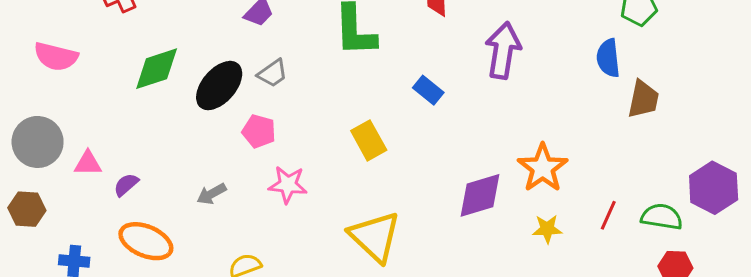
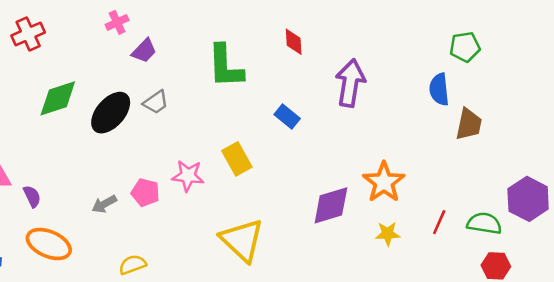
pink pentagon: (259, 131) -> (145, 192), moved
purple semicircle: (126, 185) -> (32, 196), turned 105
pink star: (288, 185) -> (188, 176), moved

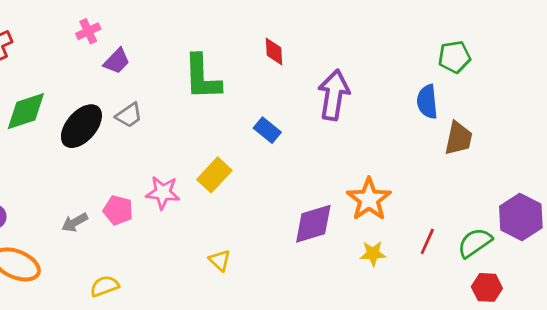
yellow rectangle: (237, 159) -> (214, 175), turned 72
green semicircle: (484, 223) -> (475, 243), turned -44
yellow triangle: (242, 240) -> (220, 260), size x0.5

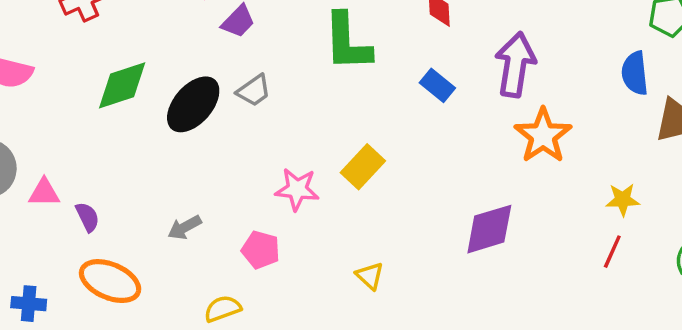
blue rectangle: (267, 130) -> (437, 85), moved
orange star: (369, 199) -> (543, 136), moved
pink pentagon: (118, 210) -> (261, 250), moved
red line: (427, 241) -> (612, 252), moved
yellow star: (373, 254) -> (623, 200), moved

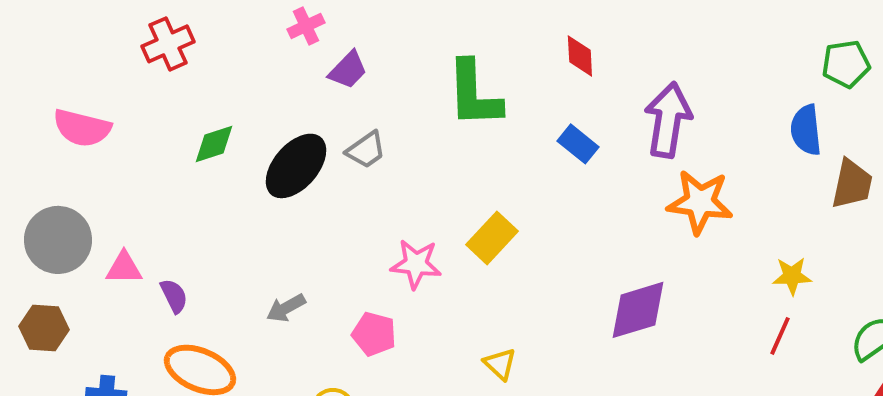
green diamond: (122, 85) -> (214, 144), size x0.7
orange star: (543, 136) -> (700, 202), turned -30

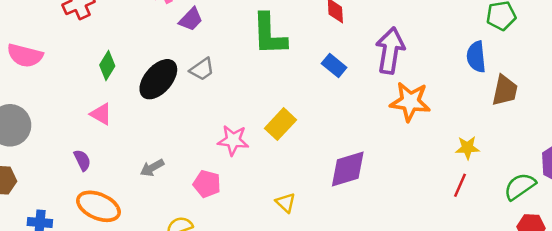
green diamond: (214, 144) -> (107, 65), turned -40
pink triangle: (124, 268) -> (101, 114), moved, turned 30
purple diamond: (638, 310) -> (348, 169), moved

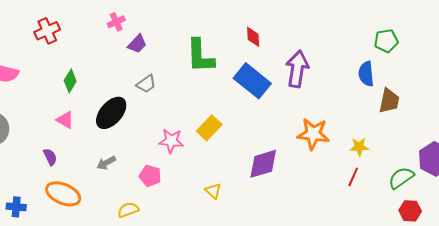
blue rectangle: (334, 65) -> (252, 81), size x1.8
black ellipse: (158, 79) -> (111, 113), moved
orange star: (410, 102) -> (313, 134), moved

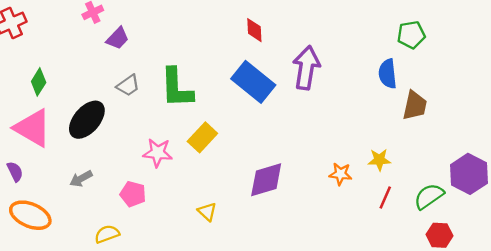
green L-shape: (200, 56) -> (177, 88), moved
pink triangle: (65, 120) -> (33, 128), size x1.8
orange star: (313, 134) -> (340, 174), moved, size x0.6
red line: (353, 177) -> (385, 198), moved

